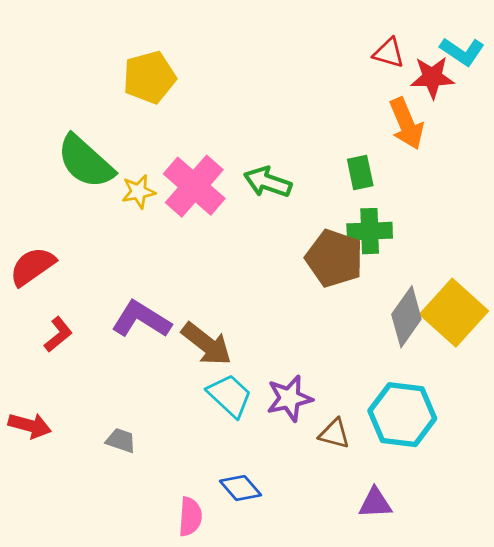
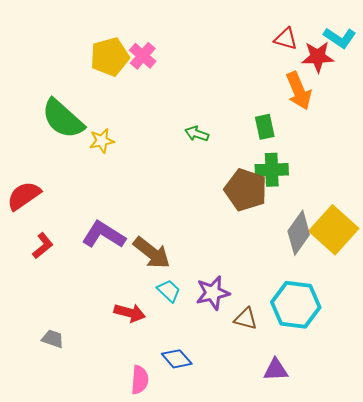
green arrow: (268, 182) -> (197, 134), size x0.7
pink cross: (194, 186) -> (143, 56), moved, size x0.6
cyan trapezoid: (230, 396) -> (169, 291), size x0.7
red arrow: (30, 426) -> (130, 313), moved
gray trapezoid: (121, 440) -> (53, 339), moved

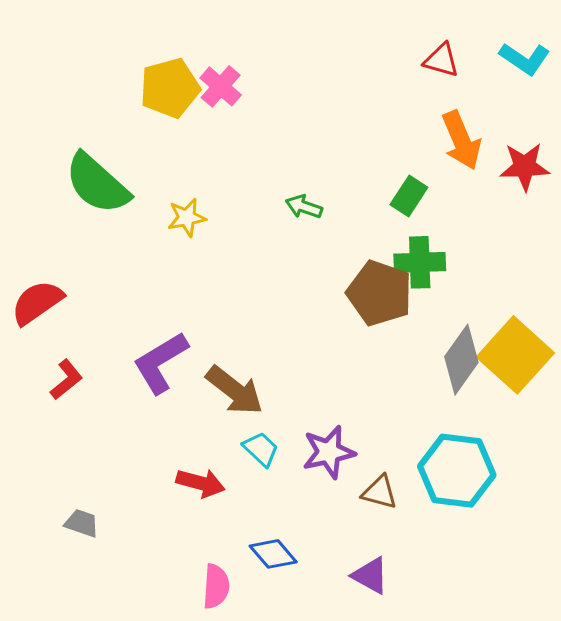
red star: (318, 57) -> (525, 167), moved
green rectangle: (265, 127) -> (409, 196), turned 45
yellow star: (102, 141) -> (187, 218), moved
purple L-shape: (104, 235) -> (160, 363), turned -63
purple triangle: (276, 370) -> (370, 576), moved, turned 32

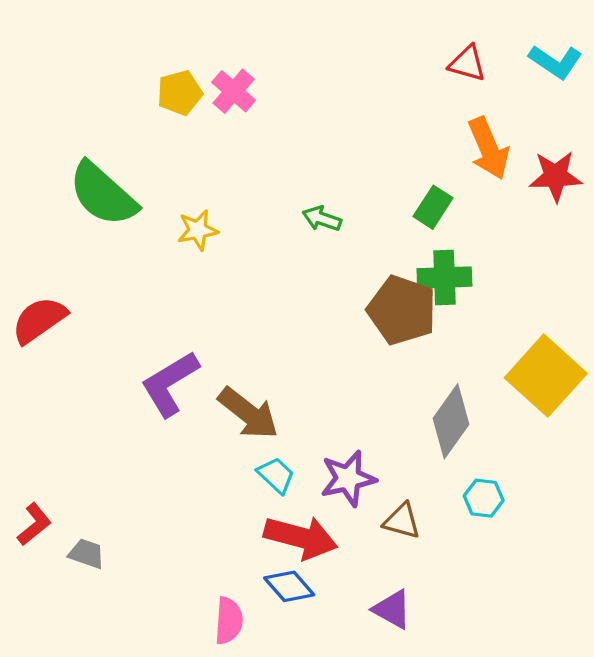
yellow pentagon: (170, 88) -> (180, 93), size x0.7
gray diamond: (461, 360) -> (451, 421), moved
red L-shape: (66, 380) -> (34, 524), moved
cyan hexagon: (457, 471) -> (484, 498), size x0.5
red arrow: (201, 483) -> (301, 537), moved, size x1.4

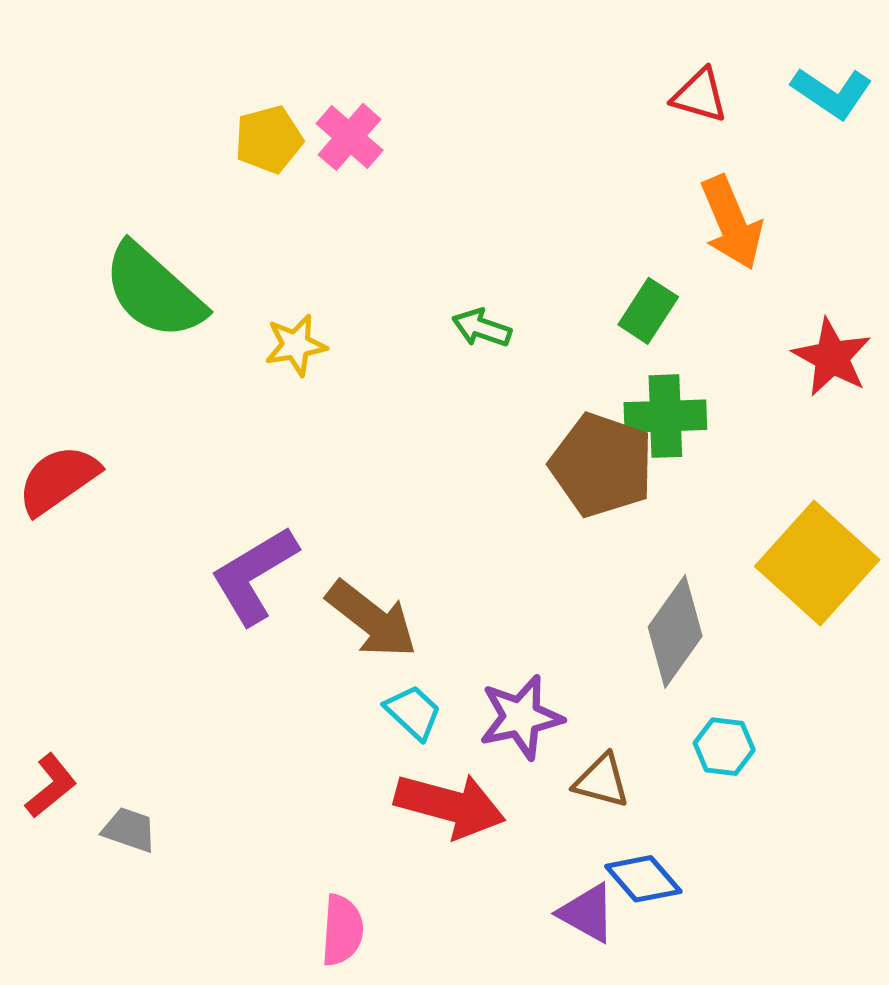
red star: (556, 176) -> (832, 357), moved, turned 30
blue diamond: (289, 586) -> (643, 879), moved

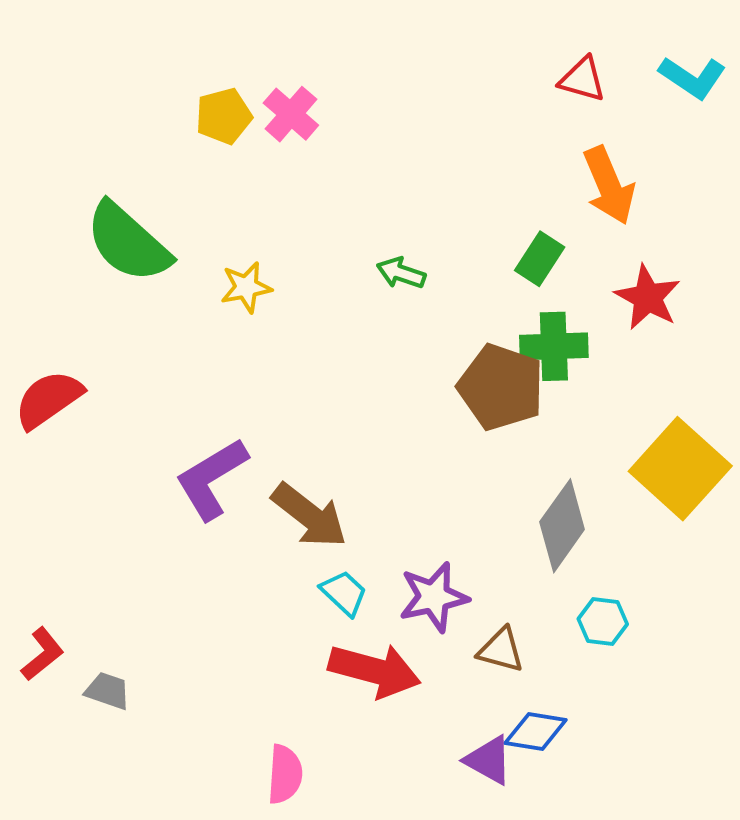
red star: (832, 357) -> (648, 297), moved
blue diamond: (643, 879) -> (536, 732), turned -40

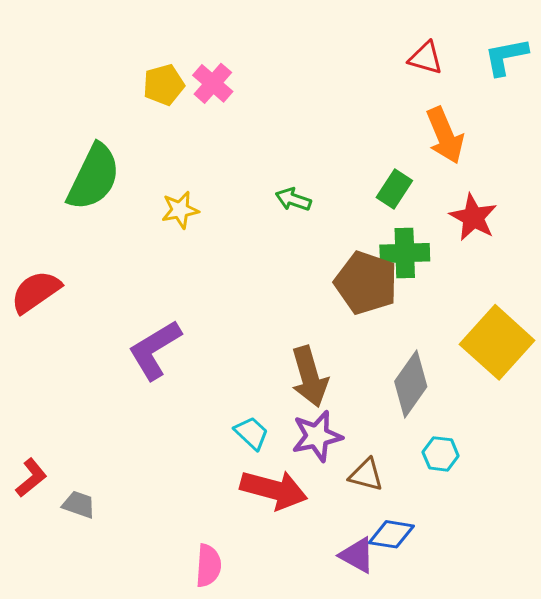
cyan L-shape: (692, 77) -> (506, 57), turned 135
green semicircle: (128, 242) -> (94, 177), turned -106
brown arrow: (309, 516) -> (310, 377), moved, turned 36

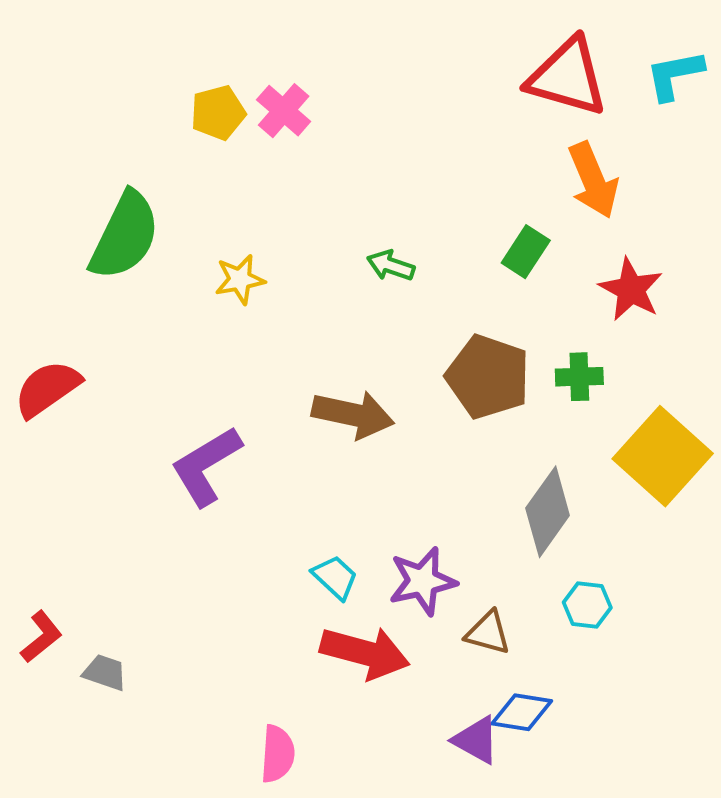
red triangle: (426, 58) -> (567, 77), size x1.8
green cross: (405, 253) -> (579, 377), moved, size x0.7
brown arrow: (310, 377) -> (353, 414), moved, turned -62

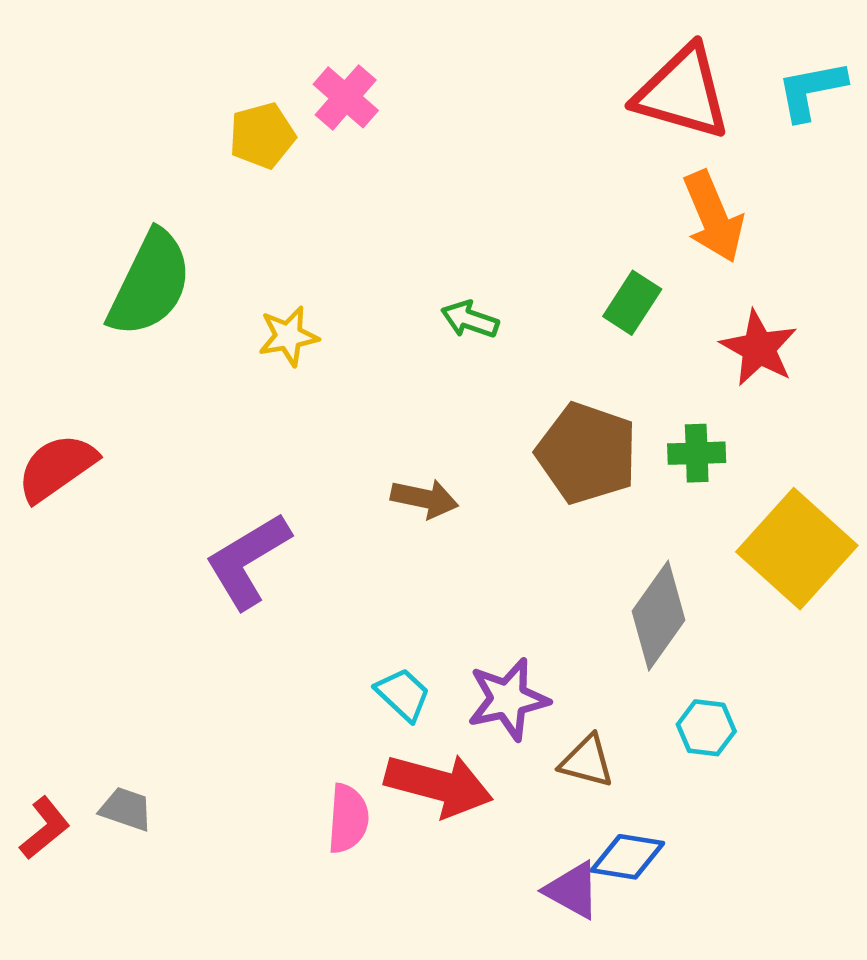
pink cross: (284, 111) -> (346, 97), moved
brown arrow: (353, 414) -> (424, 499), size x0.7
red L-shape: (41, 637) -> (45, 828), moved
pink semicircle: (278, 754) -> (348, 819), moved

